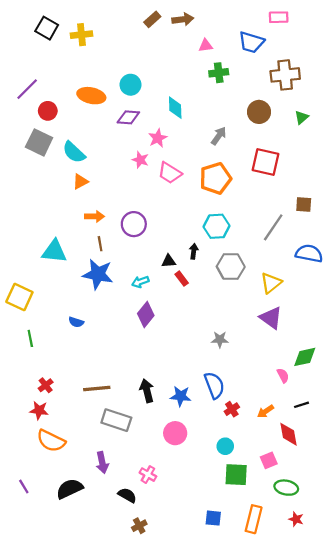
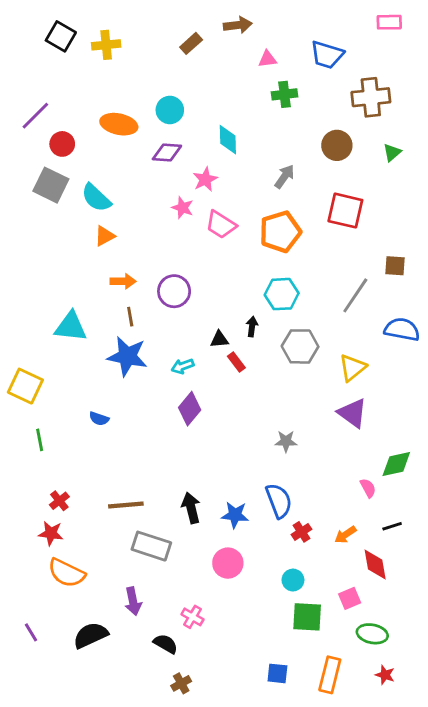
pink rectangle: (279, 17) -> (389, 22), moved
brown rectangle: (152, 19) -> (191, 43), moved

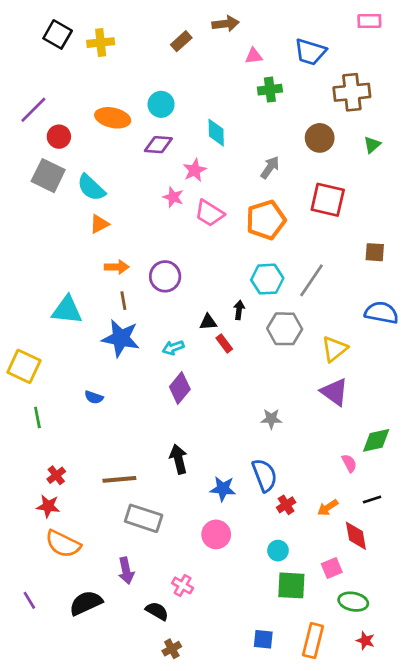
gray line: (355, 295) -> (312, 280), moved
black arrow: (191, 508) -> (179, 459), moved

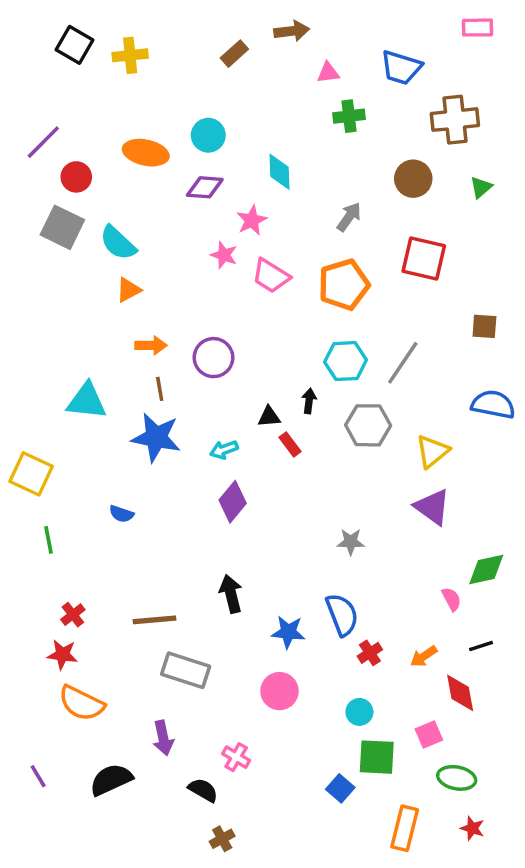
blue square: (263, 639) -> (340, 788), moved, turned 35

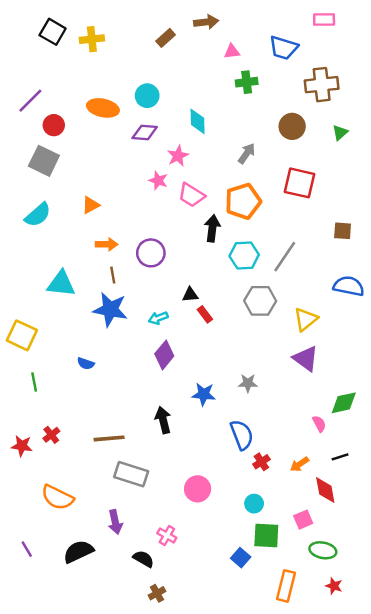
pink rectangle: (478, 28) -> (324, 19), moved
cyan semicircle: (118, 243) -> (38, 215), moved, turned -84
black arrow: (309, 401) -> (212, 228), moved, size x1.5
blue star: (288, 632) -> (204, 394), moved
red star: (62, 655) -> (22, 446), moved

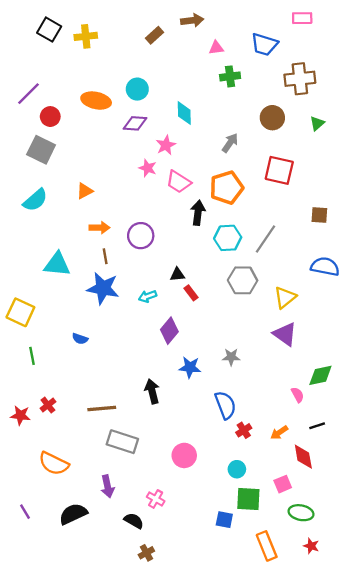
purple diamond: (164, 355) -> (169, 331), moved
blue square: (241, 558) -> (224, 520), turned -30
orange rectangle: (286, 586) -> (267, 546), turned -36

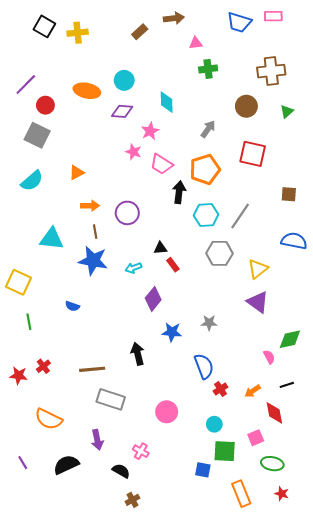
blue trapezoid: (264, 44) -> (239, 22), moved

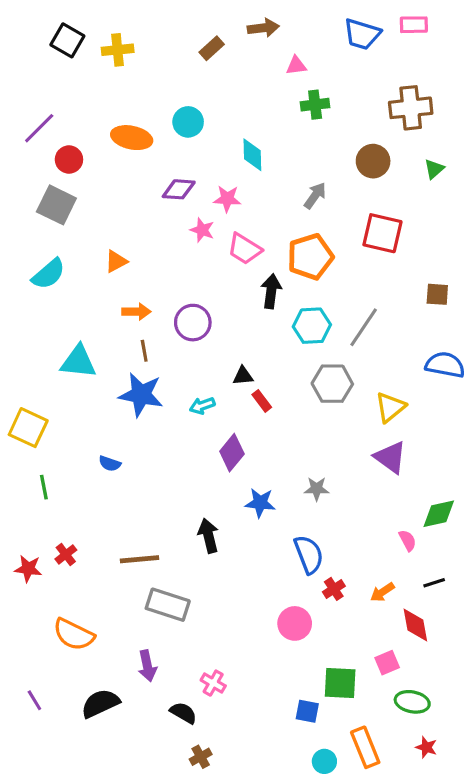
purple diamond: (122, 111) -> (179, 189), moved
pink star: (150, 131) -> (227, 199), turned 30
pink circle: (167, 412) -> (295, 623), moved
cyan circle: (214, 424) -> (324, 761), moved

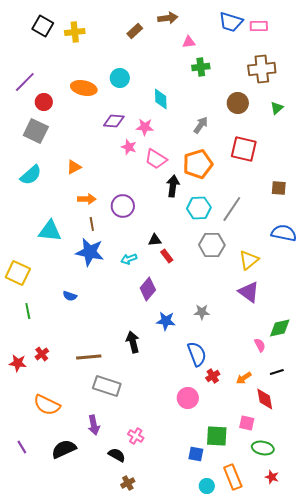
pink rectangle: (414, 25) -> (259, 26), moved
pink square: (387, 663) -> (247, 423), turned 35

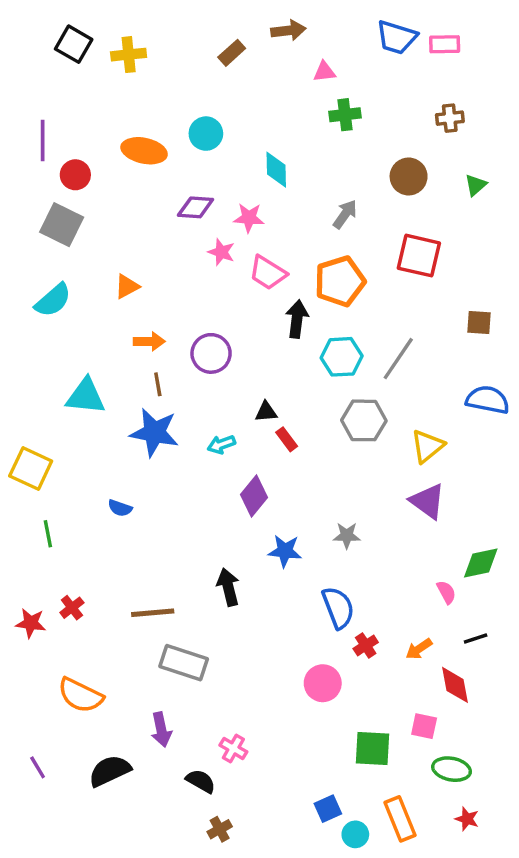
brown cross: (262, 69) -> (450, 118), size x0.6
purple line: (25, 82) -> (43, 140), turned -45
blue square: (196, 454) -> (328, 809), moved, turned -35

